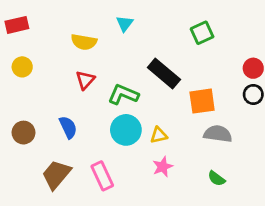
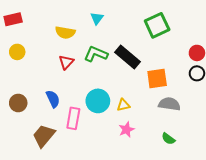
green square: (202, 33) -> (157, 25), size x1.4
green L-shape: (123, 94) -> (96, 54), moved
pink rectangle: (102, 176) -> (73, 118), moved, turned 35

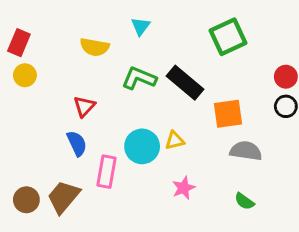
red rectangle: (13, 19) -> (19, 43), moved, turned -54
red triangle: (66, 62) -> (84, 106), moved
brown circle: (18, 103) -> (26, 200), moved
yellow triangle: (123, 105) -> (175, 140), moved

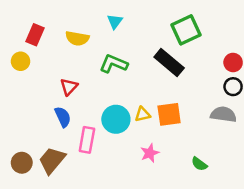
red rectangle: (19, 43) -> (35, 35), moved
black rectangle: (185, 83) -> (169, 62), moved
orange square: (228, 114) -> (169, 114), moved
gray semicircle: (246, 151) -> (223, 114), moved

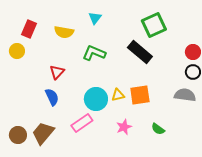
pink rectangle: (87, 140) -> (82, 123), moved, turned 45
green semicircle: (199, 164) -> (158, 129), moved

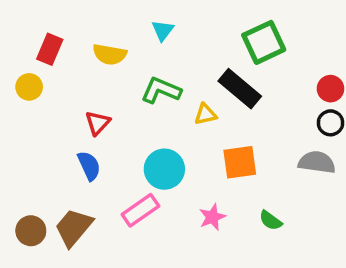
yellow triangle: (118, 95) -> (205, 114), moved

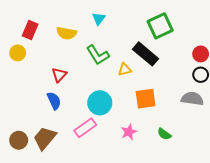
green L-shape: (161, 90) -> (98, 55), turned -145

